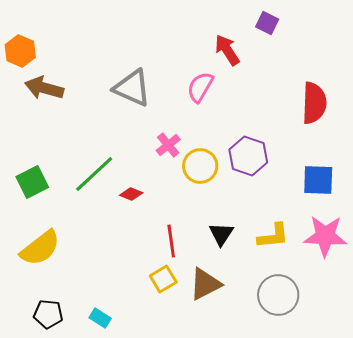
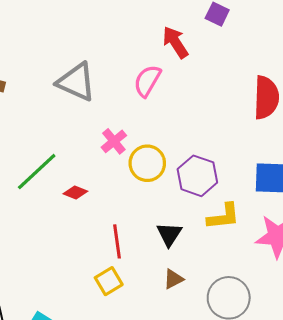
purple hexagon: (248, 156) -> (197, 176), moved
yellow L-shape: (273, 236) -> (223, 216), moved
brown triangle: (205, 284) -> (173, 279), moved, size x0.6

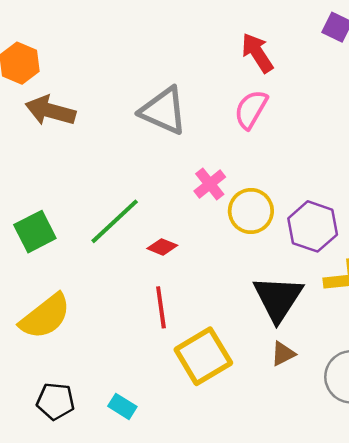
red arrow: (175, 42) -> (257, 53), moved
black triangle: (169, 234) -> (278, 298), size x1.6
red line: (117, 241) -> (161, 307), moved
yellow square: (109, 281) -> (203, 356), size x1.6

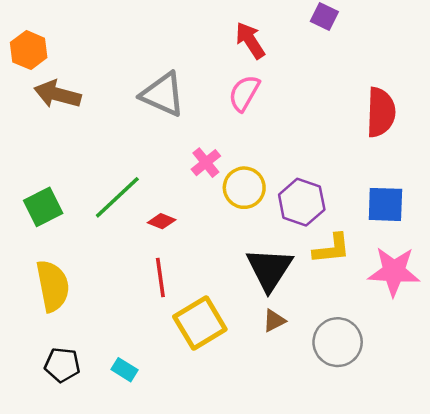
yellow semicircle: (45, 316) -> (53, 286), turned -63

